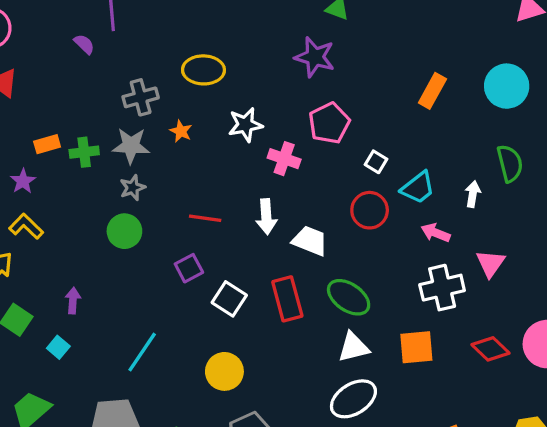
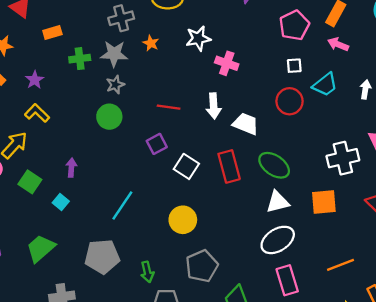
pink pentagon: (329, 123) -> (294, 25), moved
orange rectangle: (47, 144) -> (52, 32), moved
white square: (376, 162) -> (294, 66), turned -35
pink arrow: (436, 233) -> (338, 44), moved

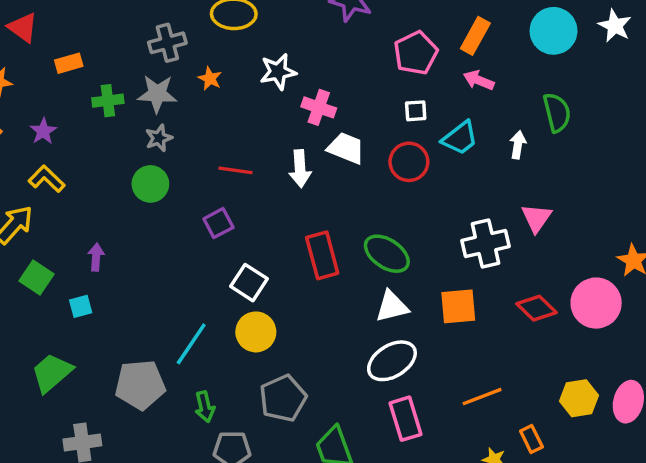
white trapezoid: (246, 124) -> (346, 148), moved
white square: (186, 166) -> (249, 283), moved
cyan square: (61, 202) -> (81, 306), turned 35
cyan line: (122, 206) -> (191, 344), moved

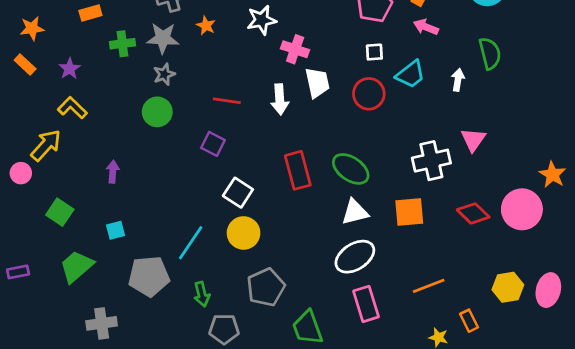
white trapezoid: (346, 148) -> (317, 83), turned 56
purple square: (218, 223) -> (213, 144), turned -35
green square: (36, 277) -> (60, 212), moved
cyan square: (81, 306) -> (115, 230), moved

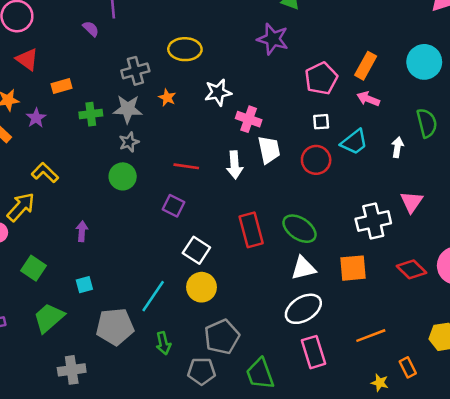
purple star: (70, 69) -> (36, 118), moved
gray pentagon: (224, 329) -> (202, 371), moved

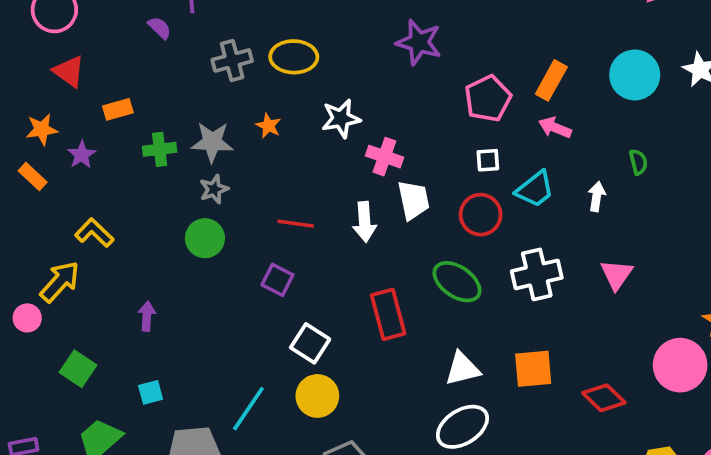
gray cross: (135, 71) -> (232, 60), moved
green semicircle: (427, 123) -> (638, 162), size x0.6
white cross: (373, 221) -> (537, 274), moved
green ellipse: (300, 229) -> (457, 282), moved
red diamond: (412, 269) -> (604, 398), moved

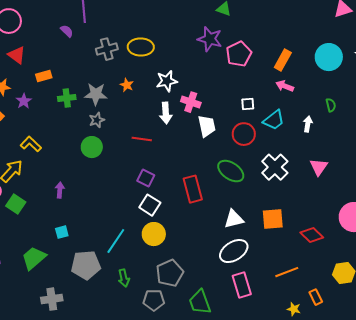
pink pentagon: (488, 99) -> (239, 54), moved
white arrow: (365, 222) -> (166, 113), moved
white cross: (537, 274) -> (275, 167), turned -32
purple square: (277, 280) -> (146, 178), moved
green square: (78, 369) -> (16, 204), moved

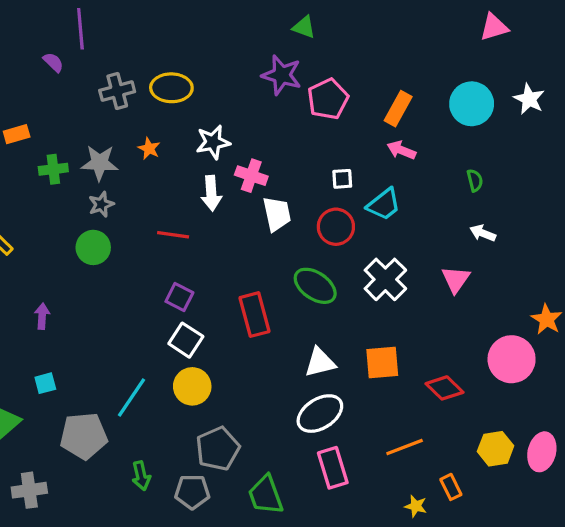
white arrow: (308, 124) -> (483, 233), moved, turned -77
green arrow: (124, 278) -> (141, 476), moved

